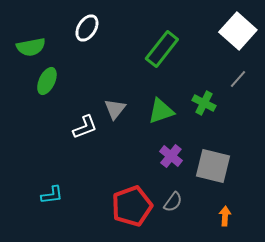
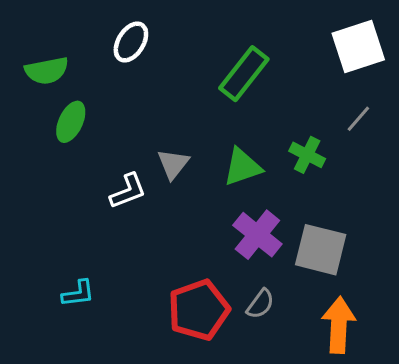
white square: (238, 31) -> (358, 47), turned 30
purple cross: (171, 156) -> (257, 235), size x1.4
orange arrow: (225, 216) -> (339, 325), size x1.8

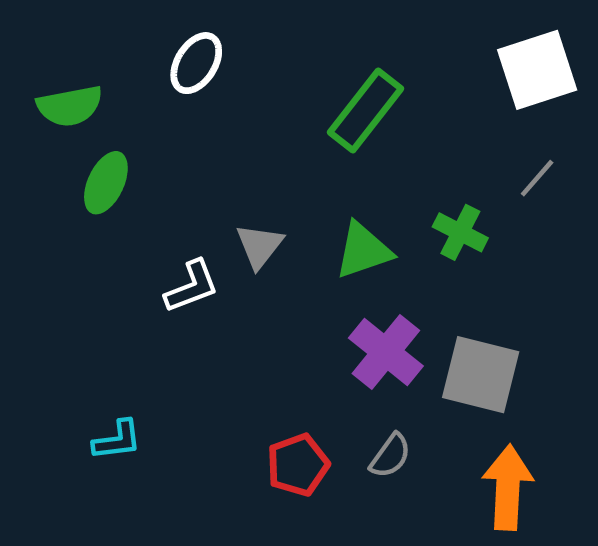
red pentagon: (199, 310) -> (298, 465), size x0.7

